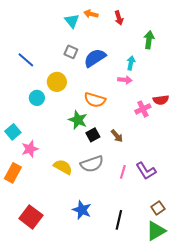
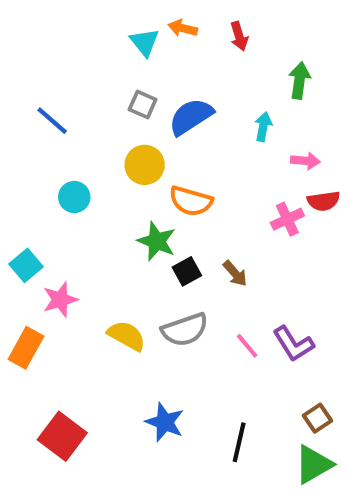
pink arrow: (125, 80) -> (305, 161), moved
yellow circle: (57, 82) -> (145, 165), moved
pink line: (123, 172) -> (247, 346), turned -56

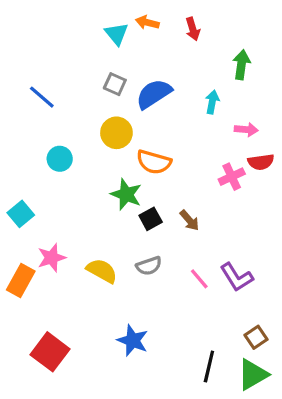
pink star: (60, 300) -> (52, 258), moved
gray semicircle: (185, 330) -> (149, 266), size x0.7
black line: (239, 442) -> (209, 366), moved

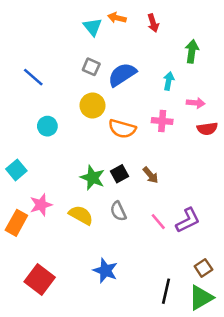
pink cross: (232, 177) -> (162, 121), moved, turned 30
green star: (126, 194) -> (93, 178), moved
gray semicircle: (149, 266) -> (118, 211), turned 84
purple L-shape: (237, 277) -> (188, 220), turned -84

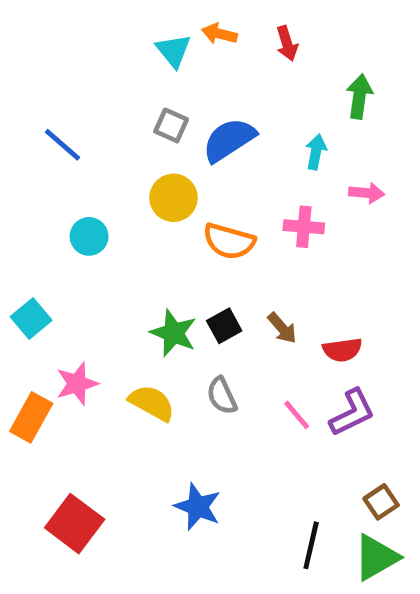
red semicircle: (207, 129) -> (342, 350), moved

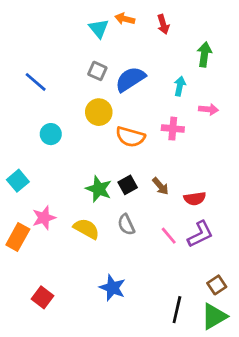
red square: (75, 524) -> (43, 297), size x0.7

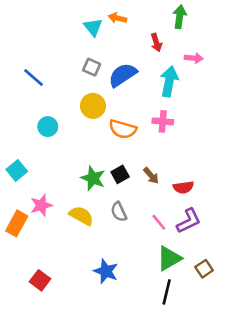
red arrow: (163, 24) -> (156, 43), moved
green arrow: (204, 54) -> (180, 17), moved
cyan arrow: (180, 86) -> (169, 81), size x1.6
pink arrow: (208, 109) -> (194, 58), moved
green triangle: (214, 316) -> (169, 258), moved

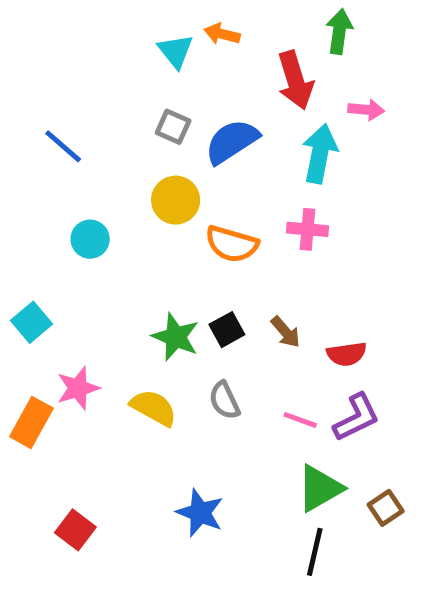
red arrow: (156, 43) -> (295, 80), size x1.6
pink line: (159, 222) -> (300, 420), turned -30

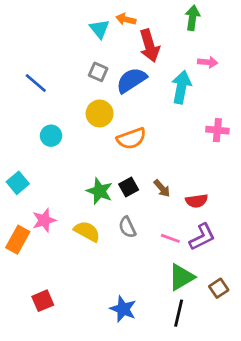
red arrow: (295, 80) -> (149, 46), moved
pink cross: (307, 229) -> (217, 130), moved
orange semicircle: (232, 244) -> (131, 138), turned -36
blue star: (200, 513) -> (123, 309), moved
red square: (75, 530) -> (43, 301), turned 30

